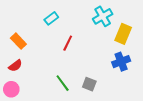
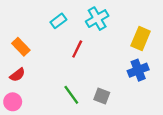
cyan cross: (103, 16) -> (97, 19), moved

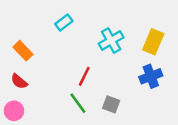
cyan cross: (97, 19) -> (111, 40), moved
red line: (77, 49) -> (84, 76), moved
red semicircle: (17, 75) -> (19, 81), turned 77

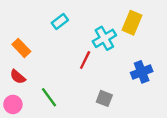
yellow rectangle: (153, 42) -> (132, 23), moved
red line: (84, 76) -> (85, 60), moved
green line: (78, 103) -> (49, 97), moved

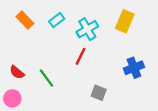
cyan cross: (104, 38) -> (87, 29), moved
orange rectangle: (21, 48) -> (25, 20), moved
green line: (49, 97) -> (46, 78), moved

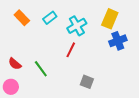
blue cross: (134, 68) -> (118, 41), moved

